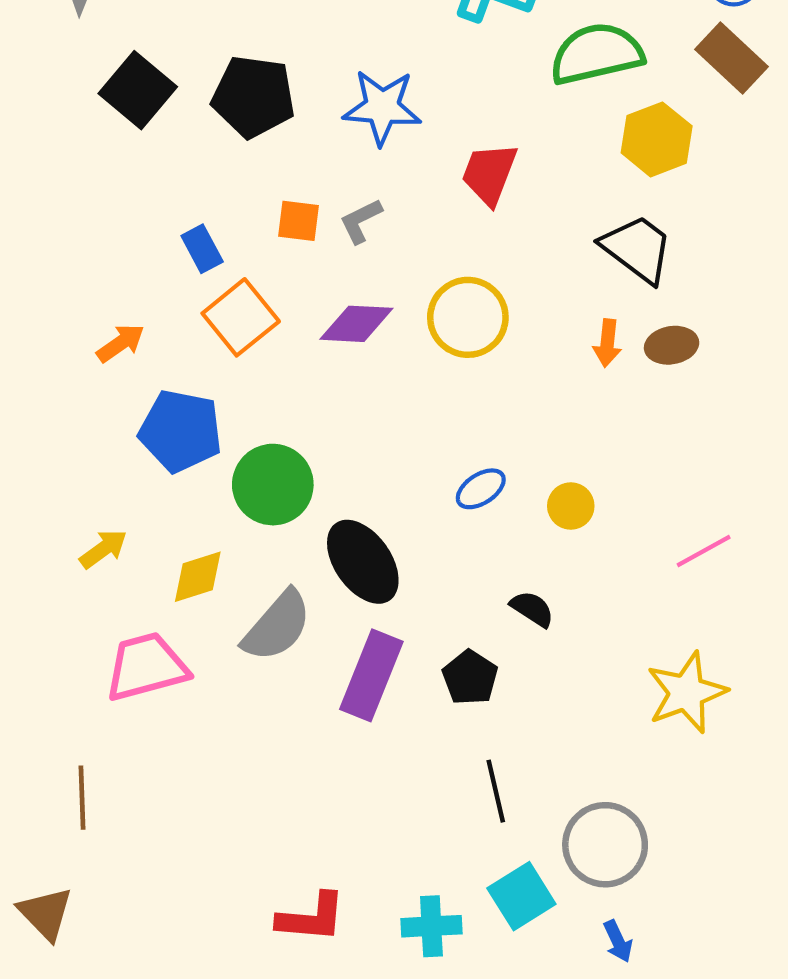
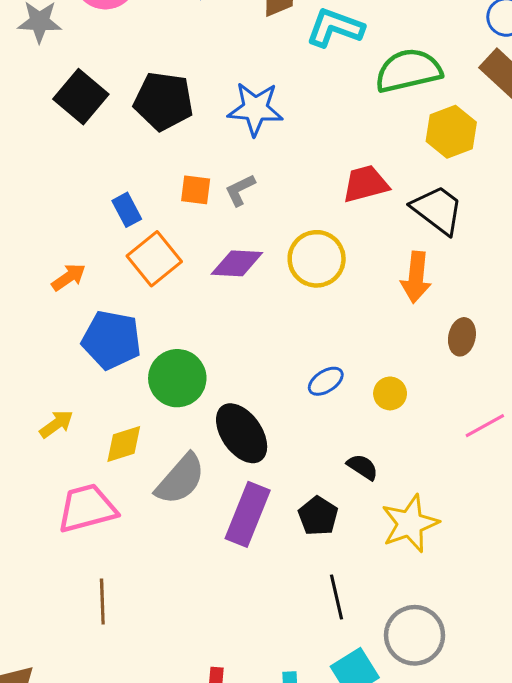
red trapezoid: (489, 174) -> (366, 184), moved, turned 54
orange arrow: (607, 343) -> (416, 277), size x1.5
brown ellipse: (672, 345) -> (462, 337), moved, turned -68
yellow star: (687, 693) -> (410, 524), moved
brown line: (82, 798) -> (102, 602), moved

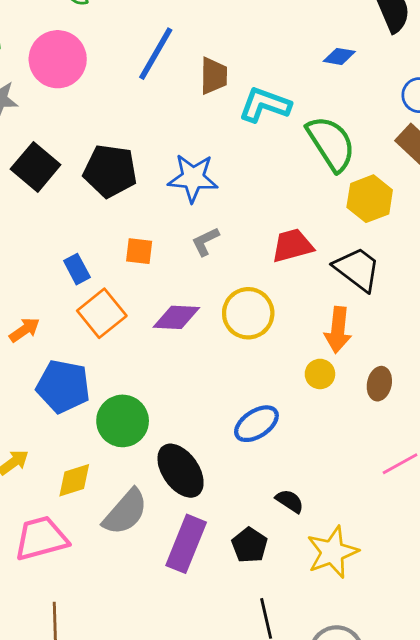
green semicircle: (408, 71) -> (331, 143), turned 70
gray L-shape: (240, 190) -> (205, 241), moved
blue ellipse: (326, 381) -> (256, 424), size x1.4
yellow circle: (390, 393) -> (320, 374), moved

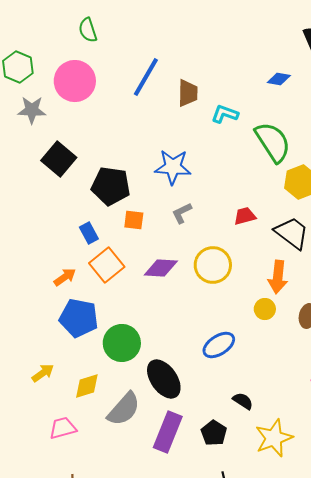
cyan L-shape: (265, 105) -> (225, 114), size x0.7
black pentagon: (110, 171) -> (111, 186), moved
red trapezoid: (292, 246) -> (245, 216), size x0.7
orange arrow: (25, 330) -> (65, 277), moved
pink trapezoid: (41, 538) -> (63, 428), size x0.7

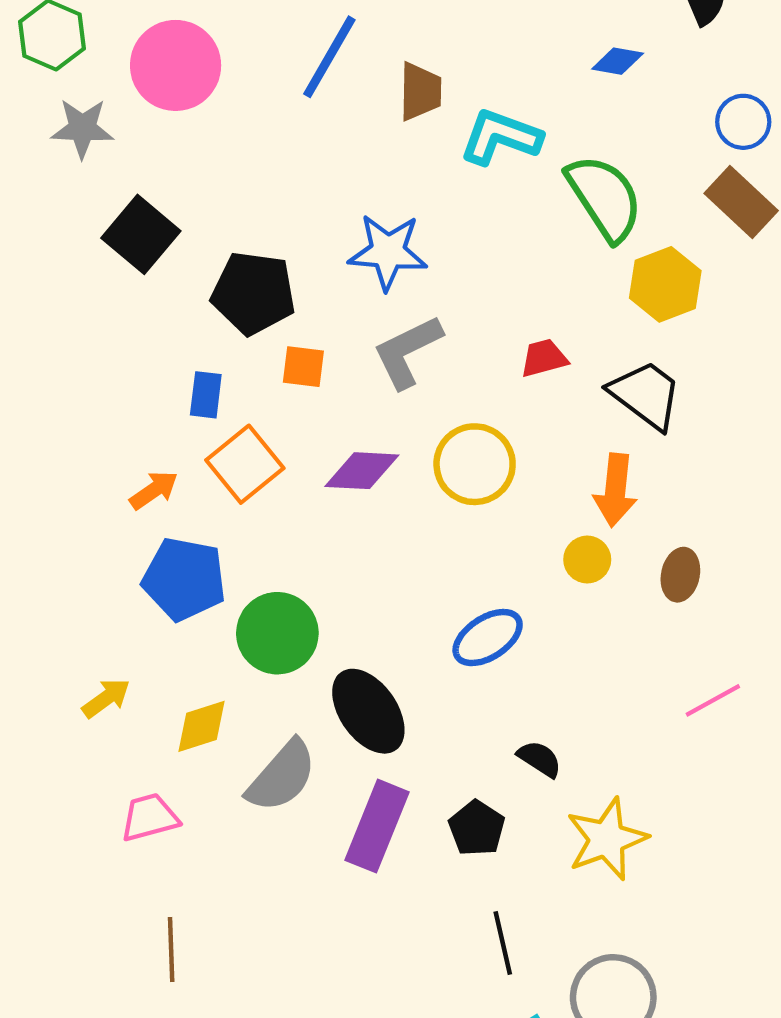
cyan L-shape: (225, 114) -> (501, 137), size x1.4
gray L-shape: (182, 213) -> (407, 351), size x1.6
blue rectangle: (89, 233) -> (206, 395), turned 35

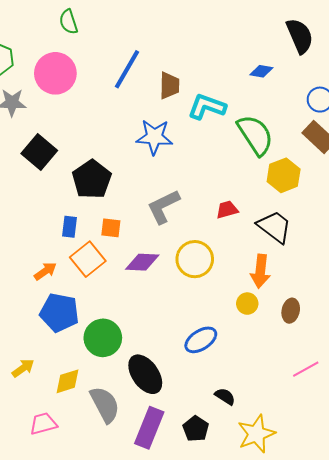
blue star: (388, 252) -> (154, 137), moved
black pentagon: (254, 293) -> (92, 179), turned 30
orange square: (303, 367) -> (111, 228), moved
gray semicircle: (282, 776) -> (105, 405), turned -69

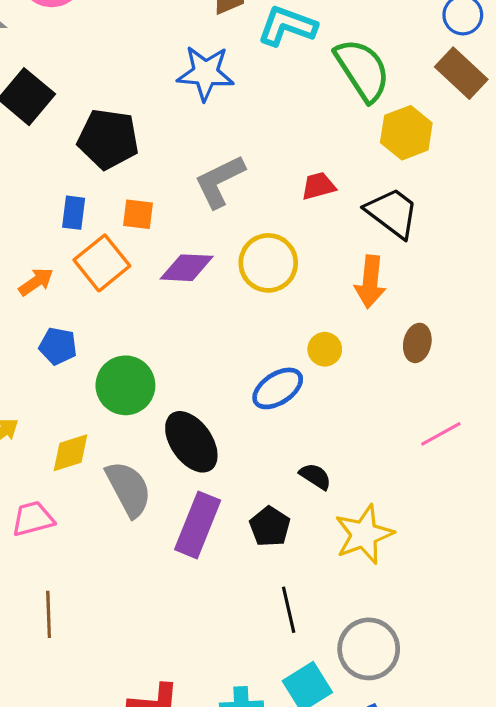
black pentagon: (92, 179) -> (108, 139), turned -30
yellow circle: (247, 304) -> (325, 349), moved
blue pentagon: (59, 313) -> (58, 346), size x0.6

